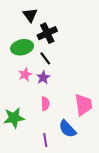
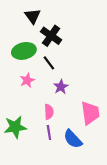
black cross: (47, 33) -> (51, 36), turned -30
purple star: (43, 77) -> (61, 87), moved
purple line: (45, 140) -> (49, 132), moved

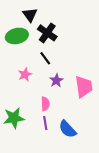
green ellipse: (24, 51) -> (17, 36), moved
pink trapezoid: (90, 113) -> (84, 87), moved

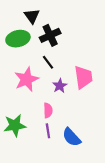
black cross: (47, 33) -> (50, 35), turned 30
pink star: (25, 74) -> (27, 79), size x1.6
pink trapezoid: (84, 87) -> (83, 77), moved

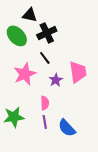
black triangle: (32, 16) -> (30, 15), turned -42
green ellipse: (18, 39) -> (17, 36), turned 60

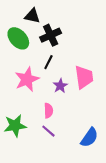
black line: (45, 58) -> (48, 62), turned 64
purple line: (45, 122) -> (48, 131), turned -40
blue semicircle: (67, 128) -> (89, 137), moved, turned -102

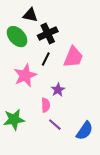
pink trapezoid: (84, 77) -> (73, 57), moved, turned 30
purple star: (60, 86) -> (58, 90), moved
purple line: (48, 131) -> (55, 125), moved

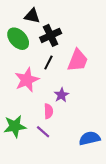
purple line: (55, 125) -> (43, 132), moved
blue semicircle: (85, 131) -> (90, 138), turned -138

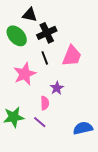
black line: (48, 62) -> (45, 58), turned -48

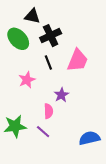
pink star: (25, 74) -> (27, 80), size x0.7

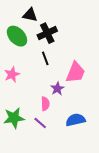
pink trapezoid: (78, 60) -> (76, 72), moved
pink star: (27, 80) -> (12, 74), moved
blue semicircle: (89, 138) -> (76, 120), moved

